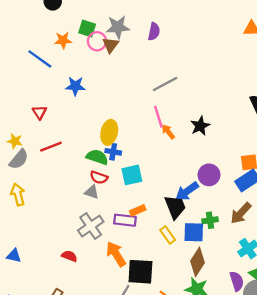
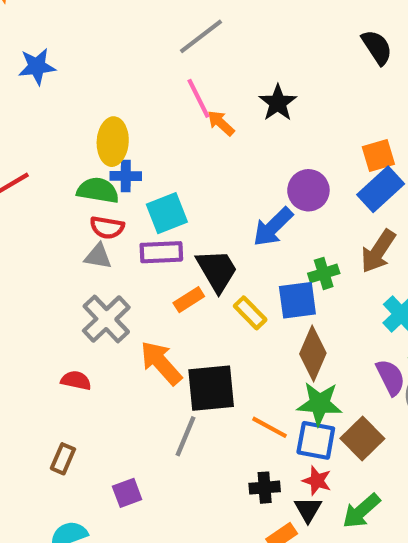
black trapezoid: (175, 207) -> (217, 270), moved
orange rectangle: (138, 210) -> (189, 300), moved
purple rectangle: (125, 220) -> (161, 252), moved

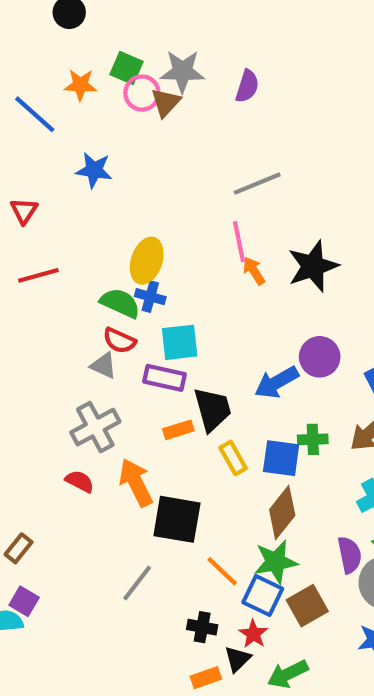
black star: (278, 103) -> (313, 266), size x1.4
red semicircle: (76, 380) -> (80, 481), moved
green star: (320, 404) -> (276, 562), turned -30
gray line: (186, 436) -> (137, 583), moved
purple square: (127, 493) -> (24, 601), moved, turned 36

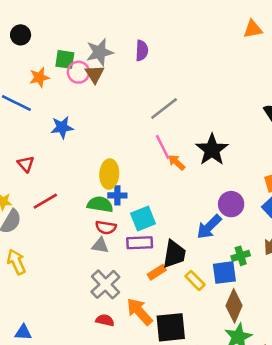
black trapezoid: (212, 409) -> (174, 254), turned 40

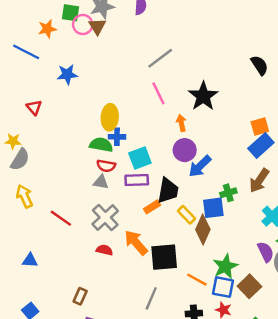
orange arrow: (177, 162) -> (181, 123), moved, turned 35
red line: (45, 201) -> (61, 218), moved, turned 65
purple circle: (231, 204) -> (185, 150), moved
brown diamond: (234, 306) -> (203, 230), moved

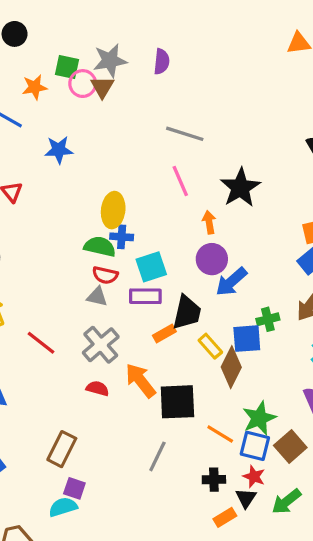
gray line: (160, 58) -> (185, 134), turned 52
brown rectangle: (80, 296) -> (62, 449), size x1.5

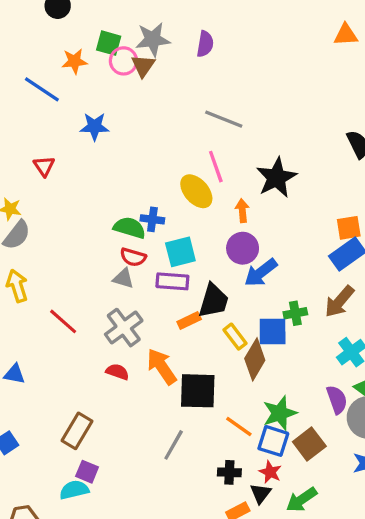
yellow ellipse: (113, 210) -> (196, 191), moved, turned -52

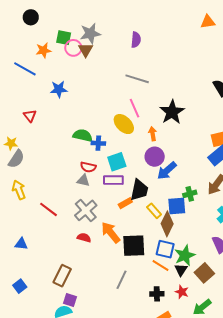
purple semicircle: (205, 44) -> (136, 40), moved
green semicircle: (130, 228) -> (83, 135), moved
blue square: (273, 441) -> (165, 249), moved
black triangle: (261, 493) -> (181, 270), moved

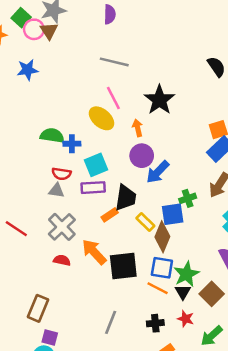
green square: (64, 38) -> (21, 18), turned 35
blue star: (59, 89) -> (28, 70), moved
gray line: (122, 280) -> (111, 322), moved

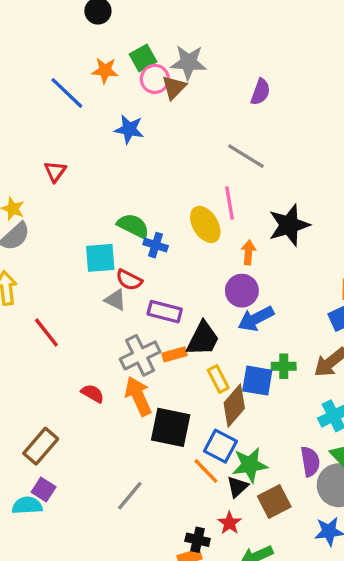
cyan square: (96, 165) -> (100, 258), moved
gray cross: (62, 227) -> (140, 355), moved
black cross: (155, 323) -> (198, 540), moved

